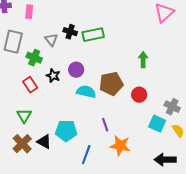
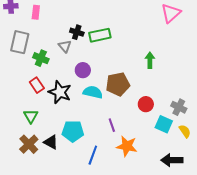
gray triangle: (51, 40) -> (65, 46), moved
black star: (53, 76) -> (60, 92), moved, size x1.6
red circle: (139, 95) -> (146, 104), moved

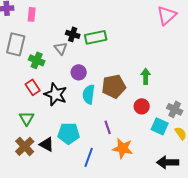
green arrow: (150, 60) -> (146, 76), moved
cyan semicircle: (93, 92) -> (89, 94), turned -96

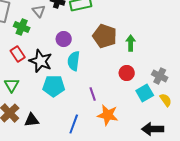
gray triangle: (61, 48) -> (39, 11), moved
brown pentagon: (114, 86) -> (105, 36), moved, turned 30
cyan square: (160, 126) -> (145, 93), turned 36
cyan pentagon: (69, 133) -> (54, 86), moved
black triangle: (47, 144) -> (32, 120), moved, turned -35

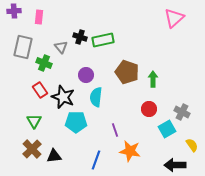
yellow semicircle: (166, 100) -> (192, 145), moved

